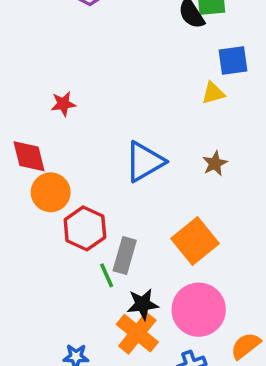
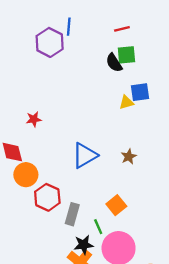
yellow triangle: (213, 93) -> (126, 102), moved
orange square: (195, 241) -> (116, 205), size x0.7
green line: (107, 275) -> (98, 227), moved

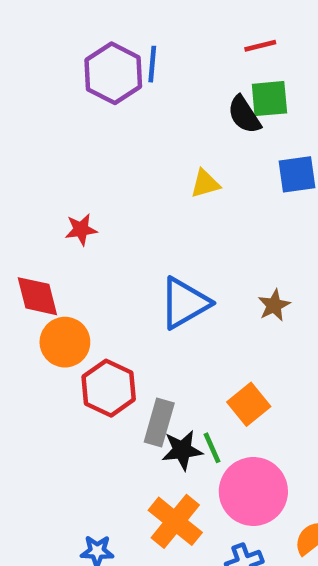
blue line: (69, 27) -> (152, 64), moved
yellow triangle: (126, 102) -> (205, 184), moved
black star: (84, 245) -> (182, 450), moved

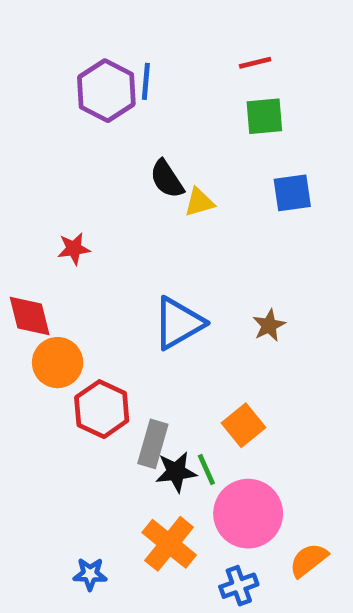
black semicircle: (244, 115) -> (167, 179), moved

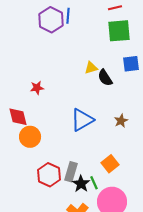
green square: (264, 116) -> (119, 31), size x1.4
black semicircle: (167, 179) -> (105, 78), moved
red hexagon: (102, 409) -> (49, 175), moved
black star: (176, 472) -> (81, 184), turned -30

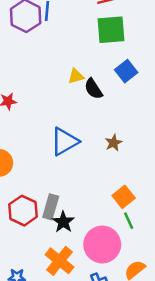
blue square: (131, 64) -> (126, 71), turned -30
orange square: (110, 164) -> (124, 197), moved
green line: (94, 183) -> (129, 221), moved

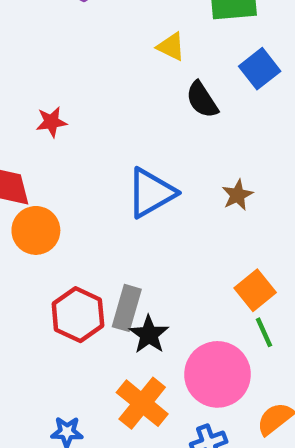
yellow triangle: (76, 76) -> (171, 47), moved, turned 42

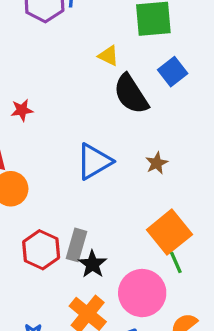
black semicircle: (202, 100) -> (131, 94), size x1.5
orange square: (255, 290) -> (169, 232), size x1.5

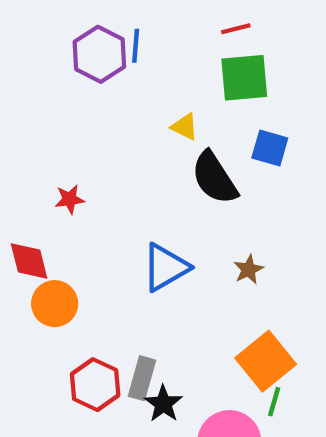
blue square: (173, 72) -> (270, 148), turned -36
green line: (176, 263) -> (274, 402), turned 40

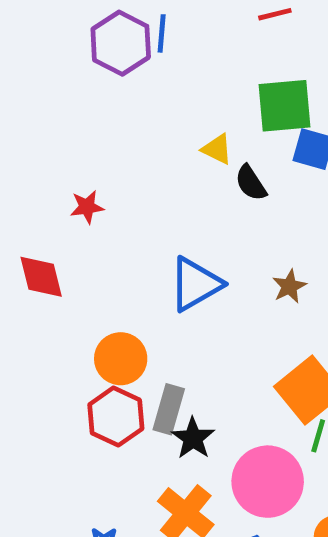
green square: (244, 78) -> (284, 106), moved
yellow triangle: (185, 127) -> (217, 149), moved
black semicircle: (214, 178) -> (251, 183), size x0.6
orange circle: (55, 304) -> (121, 359), moved

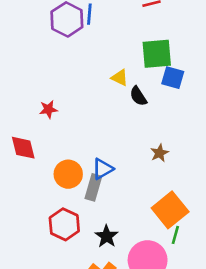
blue triangle: (195, 284) -> (103, 169), moved, size x0.7
orange circle: (121, 359) -> (68, 174), moved
gray rectangle: (169, 409) -> (93, 187), moved

